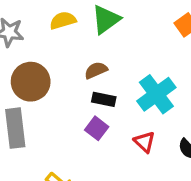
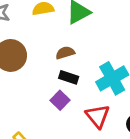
red triangle: (144, 142) -> (98, 116), size x1.4

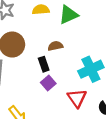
black rectangle: (69, 77) -> (44, 64), moved, turned 48

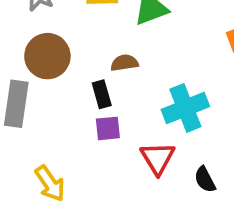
purple square: (48, 83) -> (108, 128), turned 32

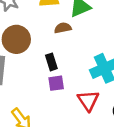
brown semicircle: (124, 63) -> (63, 28), moved

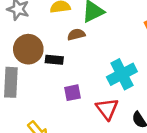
black rectangle: (51, 62) -> (54, 60), moved, turned -63

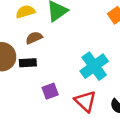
brown semicircle: (76, 34) -> (34, 38), moved

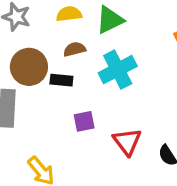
cyan cross: (94, 66) -> (118, 70), moved

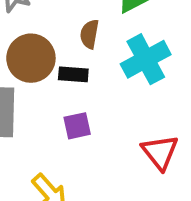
brown semicircle: (75, 49) -> (89, 34), turned -65
purple square: (84, 121) -> (77, 126), moved

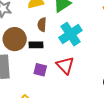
purple square: (77, 126) -> (40, 70), turned 32
red triangle: (160, 152) -> (65, 65), moved

